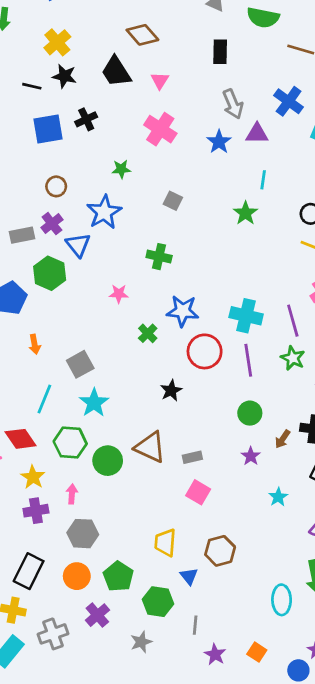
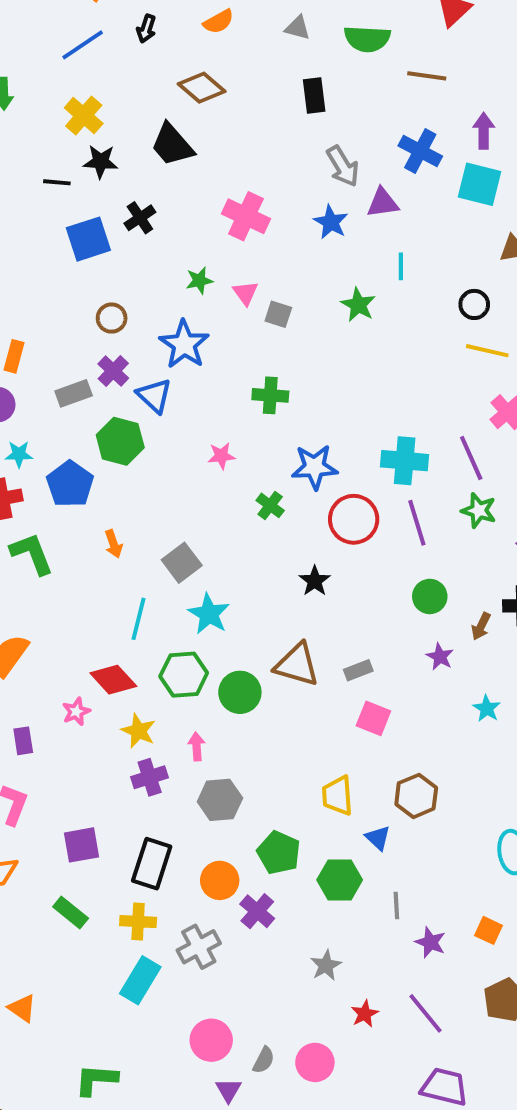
pink triangle: (160, 81) -> (245, 293), moved
green star: (245, 213) -> (358, 305), moved
orange circle: (77, 576) -> (220, 880), moved
gray star: (141, 642) -> (326, 965), moved

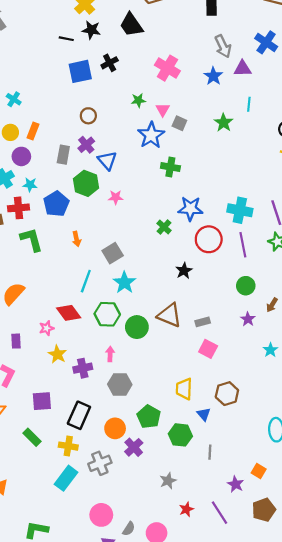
blue star: (184, 344) -> (151, 135), moved
gray rectangle: (74, 393) -> (63, 155), turned -66
pink star: (221, 456) -> (116, 197), moved
yellow star: (138, 731) -> (57, 354), moved
purple star: (430, 942) -> (236, 484), moved

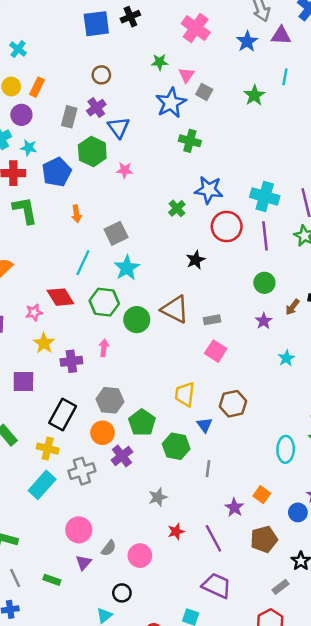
gray hexagon: (120, 384) -> (110, 400), moved
purple square: (42, 401) -> (23, 382), moved

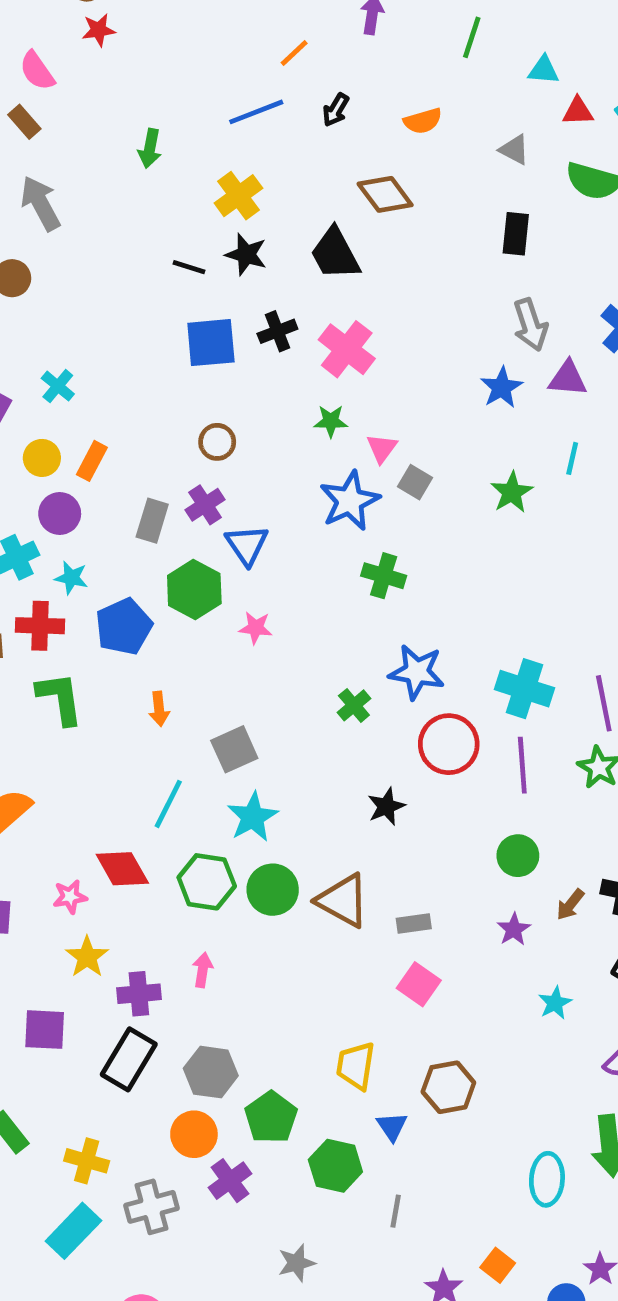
pink cross: (196, 28) -> (347, 349), moved
green circle: (137, 320) -> (273, 890), moved
black rectangle: (63, 415) -> (129, 1059), moved

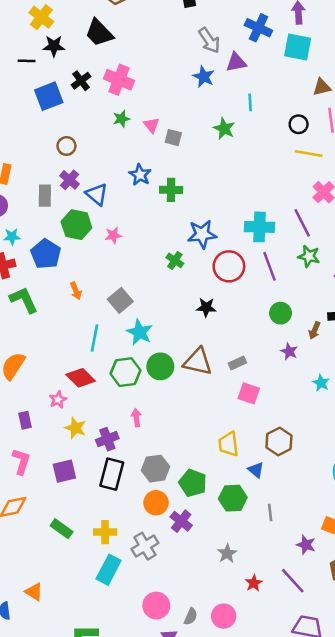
blue star: (350, 501) -> (140, 175), moved, size x0.7
black star: (386, 806) -> (206, 307), turned -30

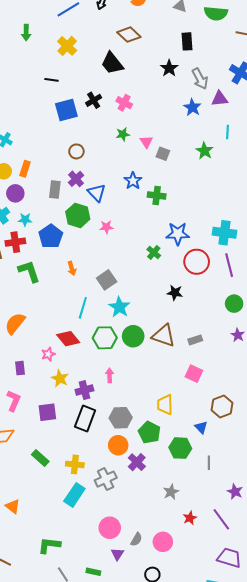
black star: (54, 46) -> (169, 68), moved, turned 30
pink cross: (119, 80) -> (124, 103), size x0.7
pink square: (249, 393) -> (194, 374), moved
yellow trapezoid: (229, 444) -> (165, 405), moved

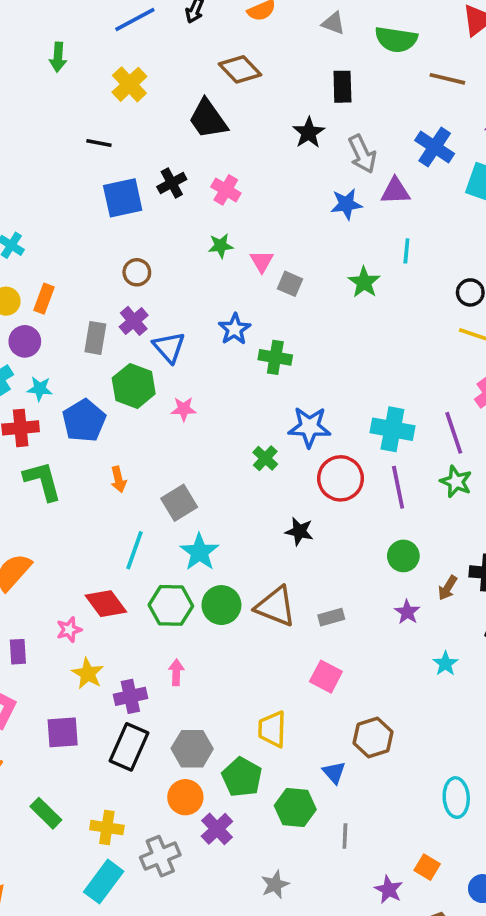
blue star: (192, 107) -> (346, 204), turned 30

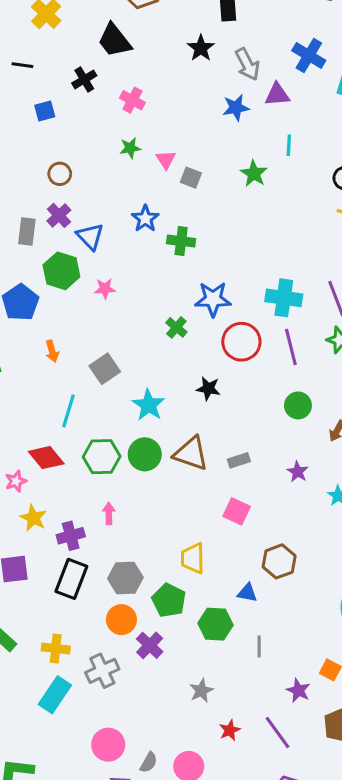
black cross: (172, 183) -> (84, 79), moved
blue square: (123, 198) -> (45, 111), size x0.6
cyan star: (199, 552) -> (149, 405), moved
purple star: (407, 612) -> (298, 472), moved
blue triangle: (334, 772) -> (247, 593), turned -35

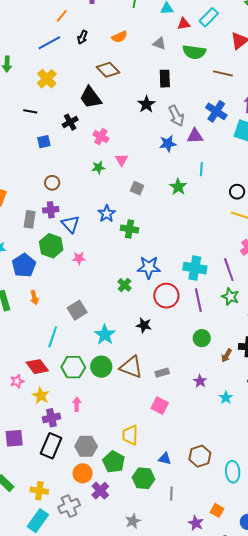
pink triangle: (166, 160) -> (122, 160), moved
purple cross: (59, 215) -> (51, 210), turned 35
orange arrow: (52, 351) -> (34, 298), moved
yellow star: (33, 518) -> (41, 396), moved
brown hexagon: (279, 561) -> (200, 456), moved

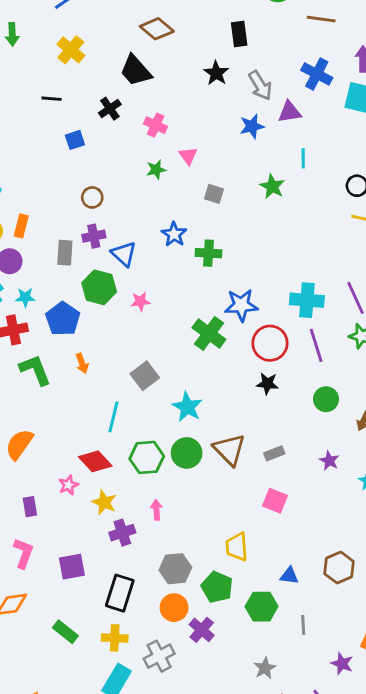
green cross: (125, 285) -> (209, 334), size x1.6
black star: (144, 325) -> (267, 384), moved
brown triangle: (131, 367) -> (229, 450), turned 30
black rectangle: (51, 446) -> (120, 593), moved
gray star: (133, 521) -> (265, 668), moved

